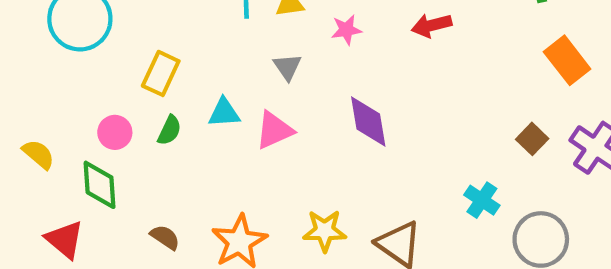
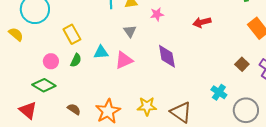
red arrow: (432, 25) -> (202, 22), moved
yellow rectangle: (161, 73) -> (72, 34), turned -54
yellow semicircle: (38, 154) -> (16, 34), moved
green diamond: (100, 185) -> (44, 85), turned -55

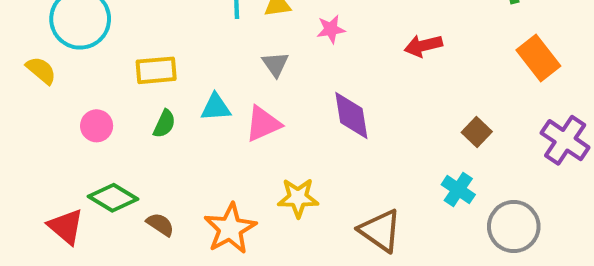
yellow rectangle: (72, 34) -> (156, 70), turned -66
pink circle: (51, 61) -> (97, 126), moved
brown square: (242, 64) -> (477, 132), moved
green diamond: (44, 85) -> (113, 198), moved
yellow star: (147, 106) -> (298, 198), moved

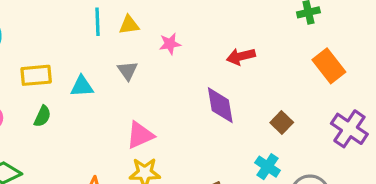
cyan triangle: (216, 107) -> (82, 86), moved
purple diamond: (351, 116) -> (220, 105), moved
pink triangle: (263, 124) -> (140, 135), moved

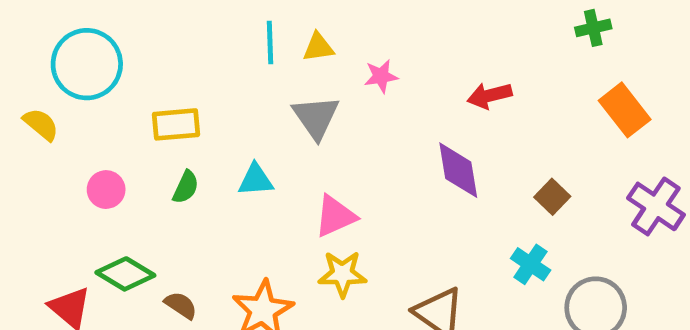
gray triangle: (127, 71) -> (316, 117), size x1.5
cyan triangle: (82, 86) -> (256, 180), moved

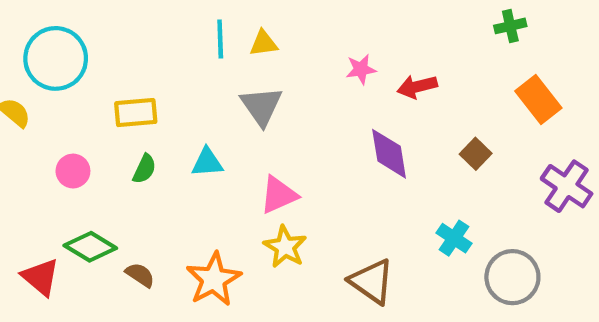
pink star: (381, 76) -> (361, 69), moved
brown square: (552, 197) -> (476, 154), moved
yellow star: (342, 274) -> (285, 247), turned 30

